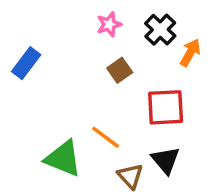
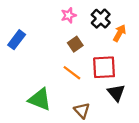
orange line: (106, 137) -> (72, 73), moved
black triangle: (166, 160) -> (116, 93), moved

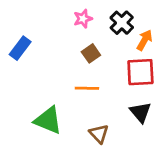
red square: (104, 67) -> (140, 72), moved
orange line: (72, 73) -> (87, 88), turned -36

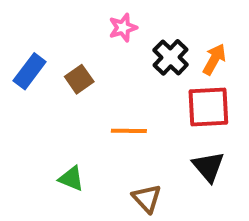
black cross: (122, 23) -> (171, 57), moved
brown square: (91, 53) -> (79, 79), moved
green triangle: (48, 120) -> (71, 179), size x0.6

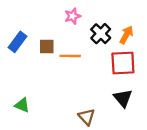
brown square: (79, 79) -> (47, 47), turned 35
orange line: (129, 131) -> (70, 56), moved
green triangle: (71, 179) -> (22, 105), moved

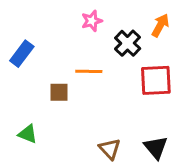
orange arrow: (126, 35) -> (160, 25), moved
brown square: (47, 47) -> (59, 92), moved
black triangle: (123, 98) -> (156, 147), moved

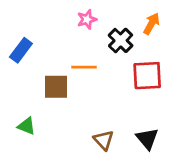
brown square: (59, 92) -> (56, 87), size x1.4

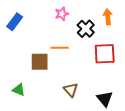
orange arrow: (151, 24) -> (108, 17), turned -35
blue rectangle: (21, 50) -> (15, 22), moved
brown triangle: (104, 140) -> (71, 90), moved

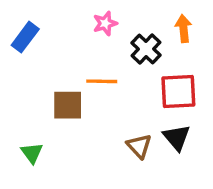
green triangle: (19, 90) -> (32, 153), turned 32
brown triangle: (71, 90) -> (139, 146), moved
black triangle: (105, 99) -> (177, 137), moved

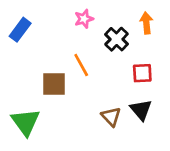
orange line: (102, 81) -> (81, 65), turned 60
red square: (178, 92) -> (142, 73), size x0.7
green triangle: (32, 153) -> (26, 122), size x1.6

